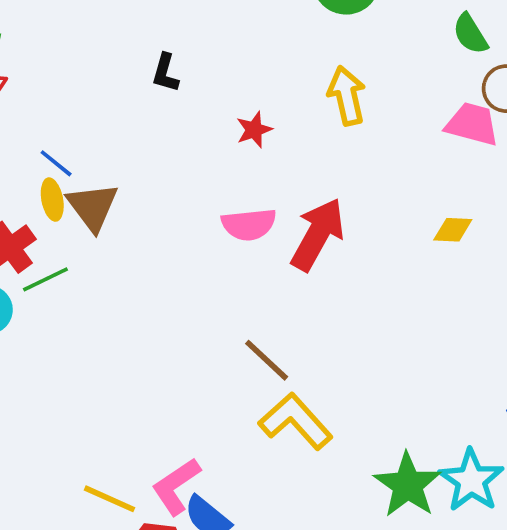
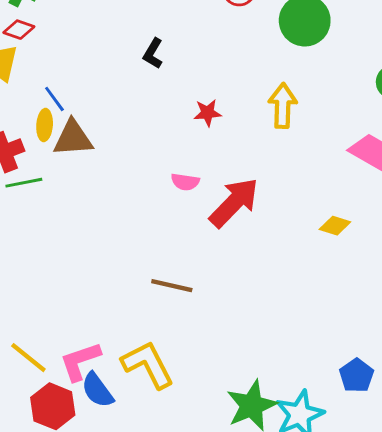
brown triangle: (93, 207) -> (73, 138), turned 48
pink semicircle: (249, 224) -> (185, 182), size x0.7
brown line: (267, 360) -> (172, 286), turned -45
yellow L-shape: (296, 421) -> (148, 365), moved

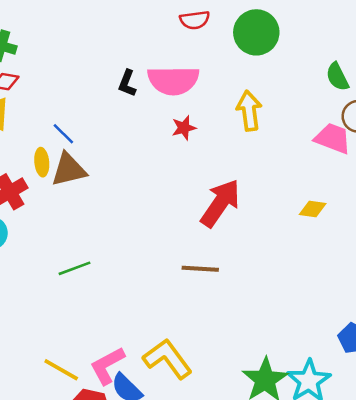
blue line: (54, 99) -> (63, 134), moved
pink semicircle: (185, 182) -> (173, 80), moved, size x2.0
green line: (24, 183) -> (75, 268), moved
brown line: (172, 286) -> (200, 269), moved

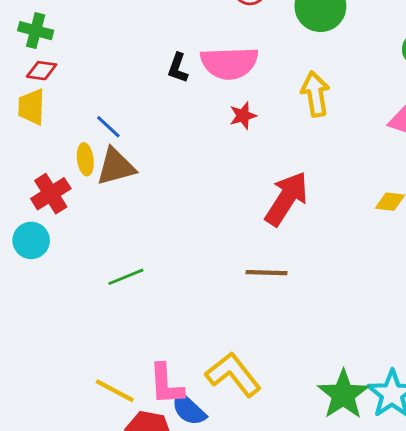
pink L-shape: (107, 366) -> (166, 384), turned -63

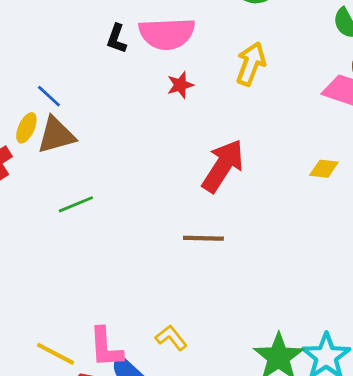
yellow arrow: (315, 94) -> (251, 64), turned 30
yellow ellipse: (85, 159) -> (26, 128), turned 32
green line: (126, 277) -> (76, 204), moved
yellow L-shape: (233, 374) -> (171, 338), size x0.6

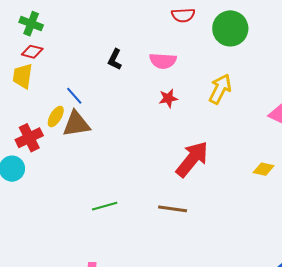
pink semicircle: (167, 34) -> (163, 61), size x0.7
black L-shape: (117, 39) -> (115, 59), moved
green line: (76, 204) -> (105, 206), moved

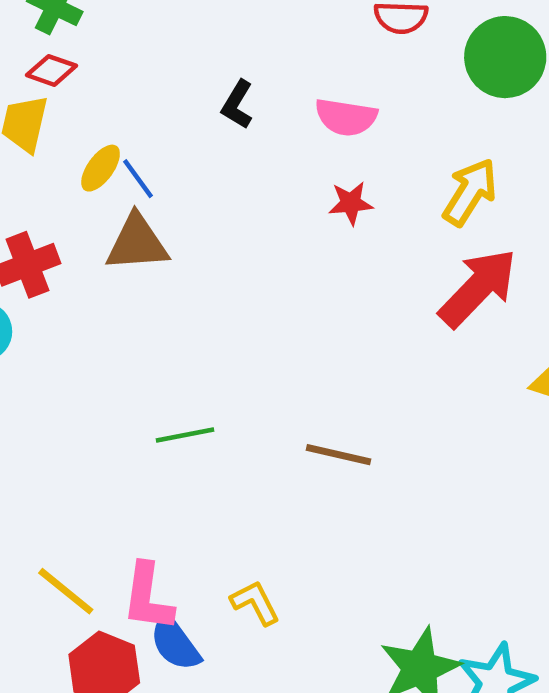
yellow ellipse: (56, 117) -> (101, 168), moved
red arrow: (192, 159) -> (478, 288), moved

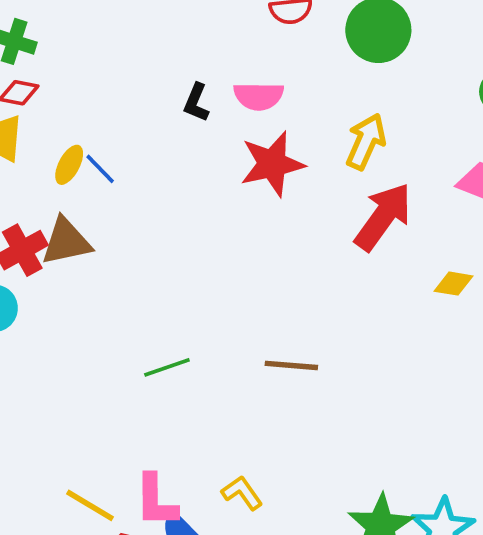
black L-shape: (237, 105) -> (196, 103), moved
red star: (351, 203) -> (272, 164), size x1.8
brown triangle: (137, 243) -> (66, 242), moved

